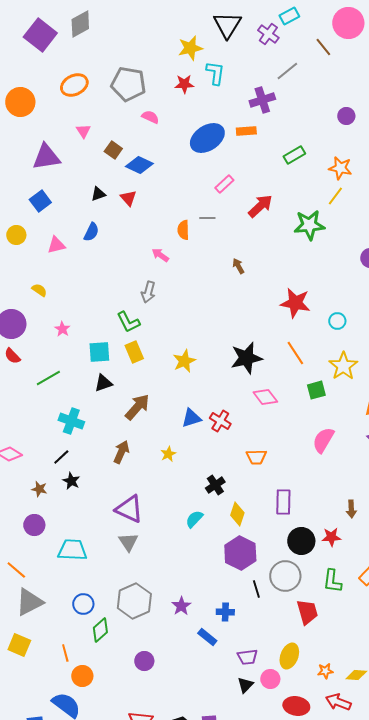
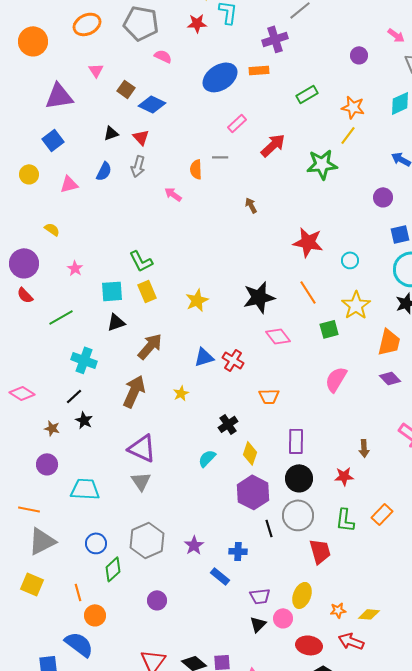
gray arrow: (148, 292) -> (138, 166), moved
brown arrow: (121, 452) -> (134, 391), size x1.4
black circle: (301, 541) -> (299, 478), moved
orange line: (16, 570) -> (29, 509), turned -30

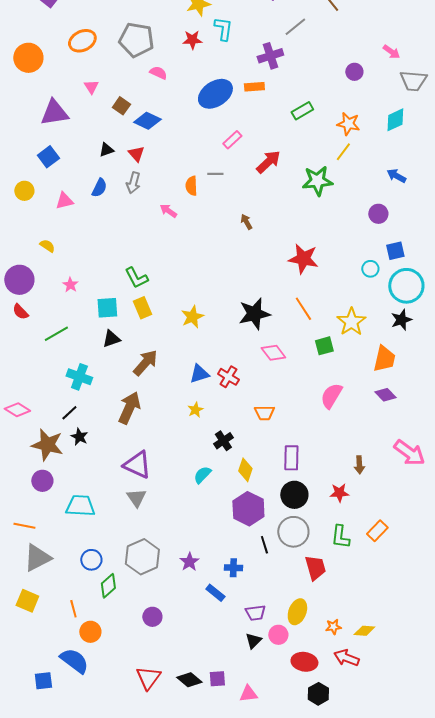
cyan circle: (350, 260) -> (370, 269), moved
yellow star: (181, 393) -> (195, 410), moved
brown star: (52, 428) -> (47, 445), size x2.0

